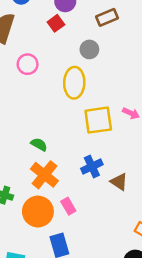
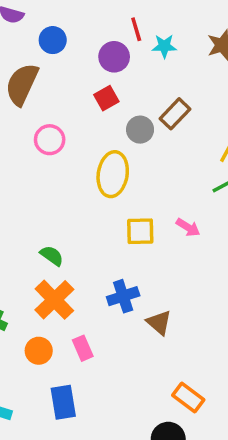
brown rectangle: (107, 17) -> (175, 114), moved, turned -30
red square: (56, 23) -> (106, 98), moved
yellow square: (98, 120) -> (140, 231), size x0.7
orange circle: (38, 212) -> (39, 351), size x0.6

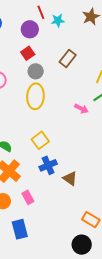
gray circle: (140, 130) -> (36, 71), moved
pink arrow: (188, 227) -> (81, 109), moved
yellow square: (140, 231) -> (40, 140), moved, turned -30

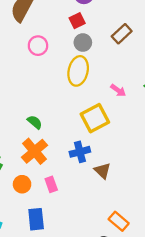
pink arrow: (81, 109) -> (118, 90), moved
yellow square: (40, 140) -> (95, 118), moved, size x1.4

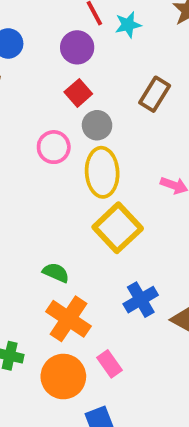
pink circle: (38, 46) -> (54, 147), moved
yellow square: (95, 118) -> (118, 228), moved
orange circle: (22, 184) -> (63, 377), size x1.5

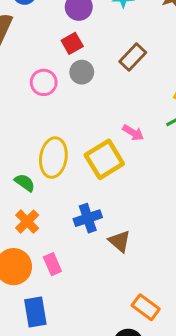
yellow ellipse: (102, 172) -> (53, 158), moved
yellow square: (118, 228) -> (104, 159), moved
orange cross: (69, 319) -> (27, 222), size x0.7

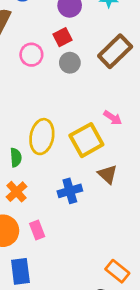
brown rectangle: (133, 57) -> (115, 51), size x1.4
pink circle: (44, 82) -> (31, 55), moved
green semicircle: (25, 183) -> (16, 157), turned 48
brown triangle: (120, 241) -> (108, 174), moved

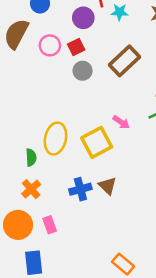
pink circle: (31, 55) -> (50, 45), moved
brown triangle: (108, 174) -> (107, 186), moved

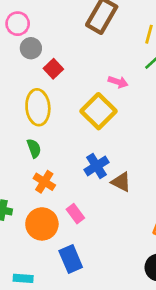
red square: (76, 47) -> (53, 69), moved
gray circle: (83, 71) -> (31, 48), moved
yellow ellipse: (56, 139) -> (38, 107), moved
brown triangle: (107, 186) -> (121, 182), moved

